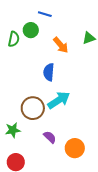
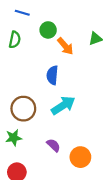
blue line: (45, 14) -> (22, 13), moved
green circle: (31, 30) -> (48, 30), moved
brown circle: (33, 108) -> (23, 109), moved

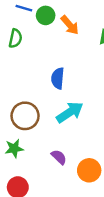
green circle: (48, 30) -> (46, 15), moved
orange arrow: (65, 46) -> (70, 25), moved

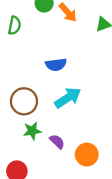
blue semicircle: (58, 78) -> (56, 65), turned -102
green star: (14, 149) -> (32, 131), moved

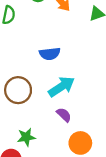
green star: (32, 131) -> (26, 137), moved
purple semicircle: (57, 142) -> (64, 115), moved

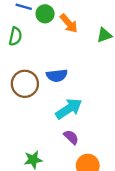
brown circle: (18, 90) -> (25, 84), moved

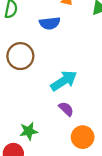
blue semicircle: (57, 75) -> (50, 23), moved

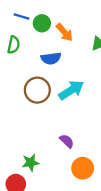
brown circle: (20, 56) -> (37, 90), moved
cyan arrow: (64, 81) -> (71, 90), moved

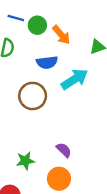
cyan arrow: (71, 90) -> (75, 79), moved
green star: (31, 163) -> (25, 161), moved
orange circle: (83, 168) -> (59, 179), moved

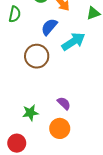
blue semicircle: (47, 62) -> (49, 27), turned 138

